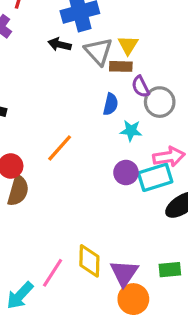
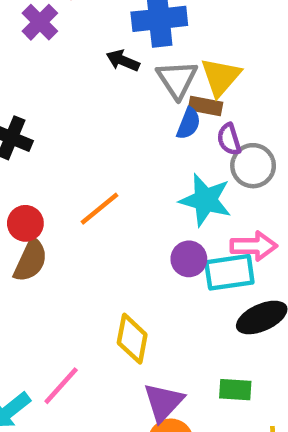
yellow triangle: (128, 45) -> (221, 77), size x1.4
blue semicircle: (111, 104) -> (189, 124), moved
cyan star: (131, 131) -> (205, 200), size x1.6
yellow diamond: (89, 261) -> (132, 339), moved
green rectangle: (170, 270) -> (235, 390), moved

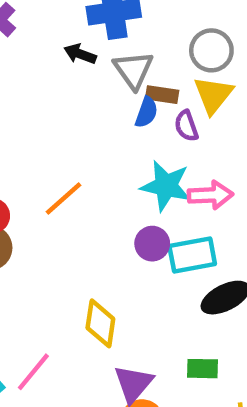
yellow triangle: (221, 77) -> (213, 95), moved
gray circle: (253, 166) -> (211, 50), moved
pink arrow: (254, 246) -> (210, 195), moved

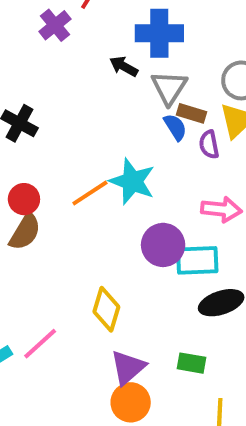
blue semicircle: (146, 112) -> (175, 127), turned -60
cyan star: (166, 186) -> (132, 181), moved
purple circle: (152, 244) -> (163, 245), size x1.4

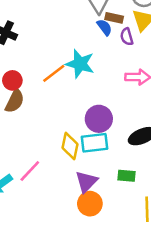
purple circle: (163, 245) -> (99, 119), moved
cyan rectangle: (197, 260) -> (94, 143), moved

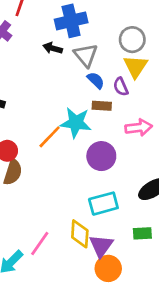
brown rectangle: (114, 18) -> (102, 106), moved
purple circle: (99, 119) -> (101, 156), moved
yellow diamond: (70, 146) -> (80, 234), moved

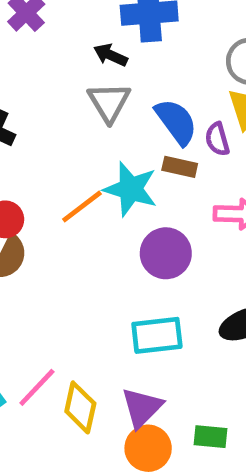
gray triangle: (86, 55) -> (109, 102), moved
blue semicircle: (96, 80) -> (176, 122), size x1.5
green rectangle: (142, 233) -> (210, 437), moved
yellow diamond: (80, 234) -> (80, 407), moved

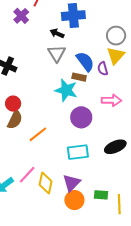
brown rectangle: (180, 167) -> (79, 77), moved
orange line: (82, 207) -> (38, 134), moved

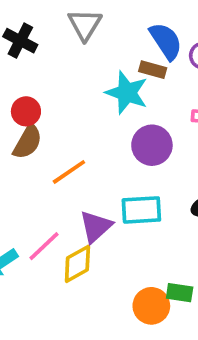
gray triangle: (57, 53) -> (85, 25), moved
yellow diamond: (46, 183) -> (77, 264), turned 45
purple triangle: (72, 183) -> (96, 227), moved
orange circle: (74, 200) -> (151, 306), moved

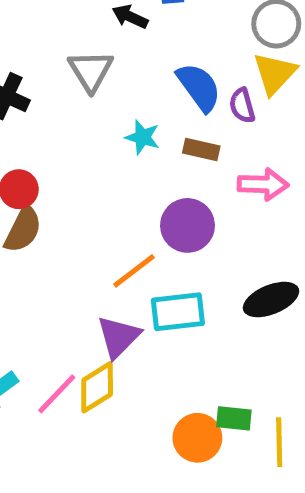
brown rectangle: (153, 70) -> (201, 149), moved
cyan star: (127, 93) -> (143, 137), moved, size x0.6
orange line: (69, 172) -> (134, 271), moved
pink line: (44, 246) -> (57, 394), moved

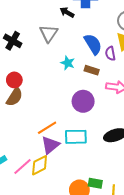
orange line: (134, 271) -> (47, 128), moved

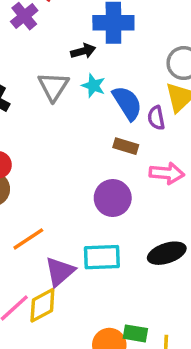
black arrow: (67, 12) -> (83, 51), turned 136
cyan star: (68, 63) -> (93, 86), moved
orange line: (47, 128) -> (28, 239), moved

